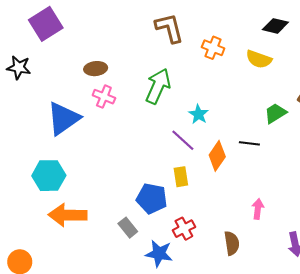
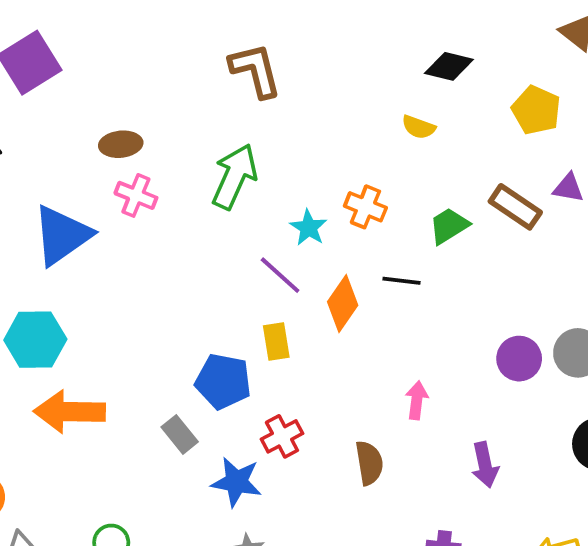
orange cross: (213, 48) -> (365, 207), moved
yellow semicircle: (259, 59) -> (419, 127), size x0.7

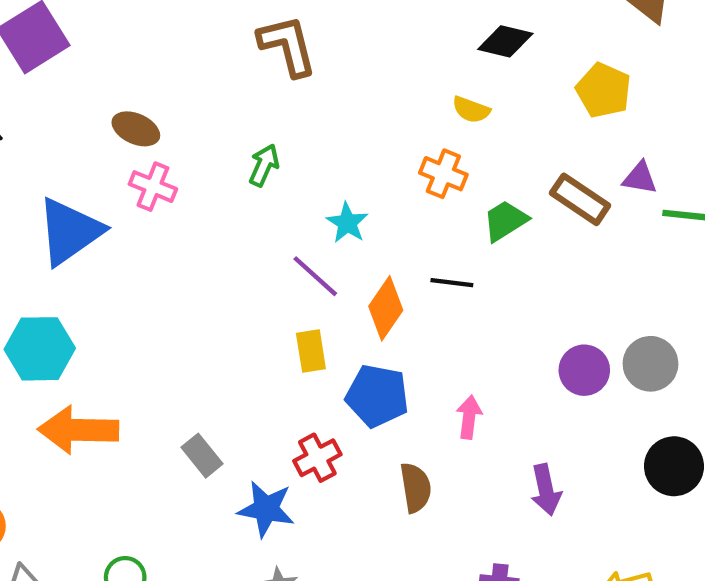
brown ellipse: (121, 144) -> (136, 129), turned 30
green arrow: (235, 176) -> (264, 165), size x0.6
orange cross: (365, 207) -> (443, 174), moved
blue pentagon: (223, 381) -> (377, 396), moved

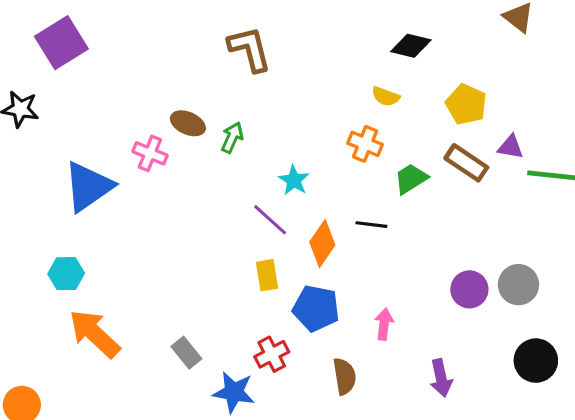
yellow pentagon: (604, 90) -> (466, 104), moved
brown ellipse: (136, 129) -> (188, 123), moved
cyan hexagon: (40, 349) -> (66, 274), size x0.7
orange arrow: (78, 430) -> (95, 334), turned 42

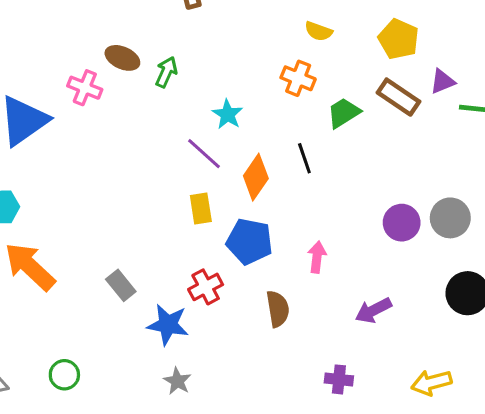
purple triangle: (511, 147) -> (442, 81), turned -32
black line: (371, 225) -> (304, 158), turned 64
purple arrow: (441, 378) -> (373, 310), turned 75

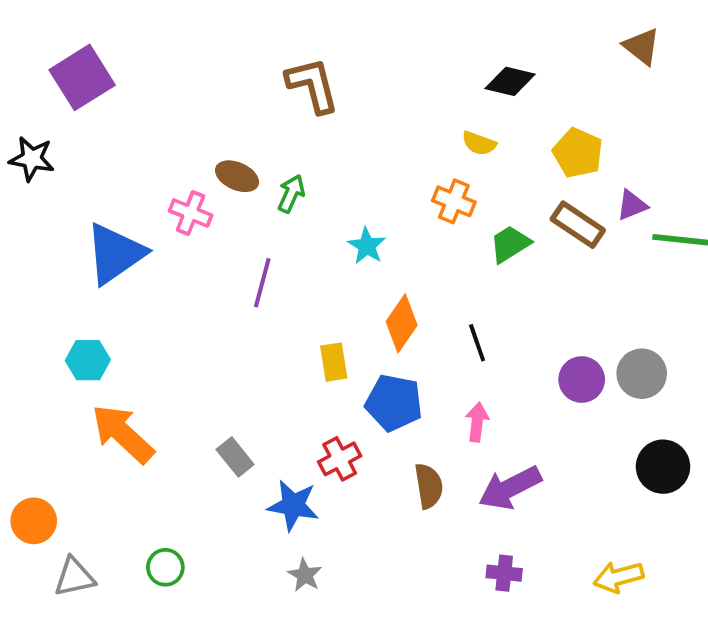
purple line: (204, 154) -> (262, 283), moved, turned 63
black line: (304, 158) -> (477, 343), moved
purple arrow: (373, 310) -> (510, 488), moved, size x1.4

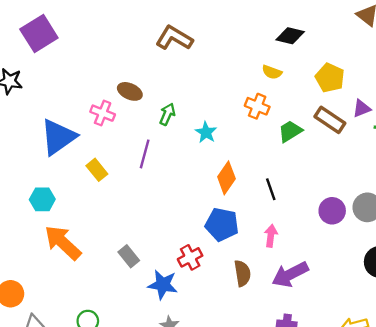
brown L-shape: (313, 85) -> (174, 38), turned -45
green arrow: (291, 194) -> (167, 114), moved
yellow rectangle: (334, 362) -> (97, 170), moved, turned -30

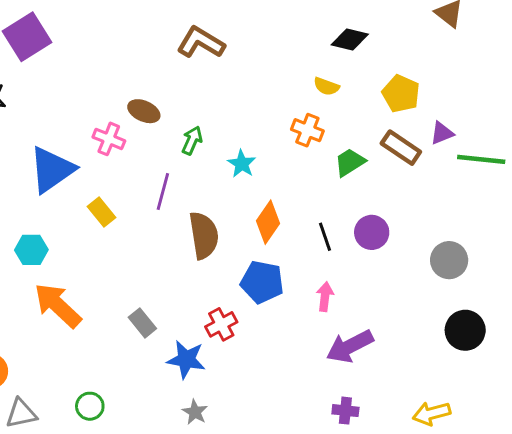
purple circle: (332, 211) -> (372, 232), moved
brown semicircle: (242, 273) -> (204, 235), moved, size x1.4

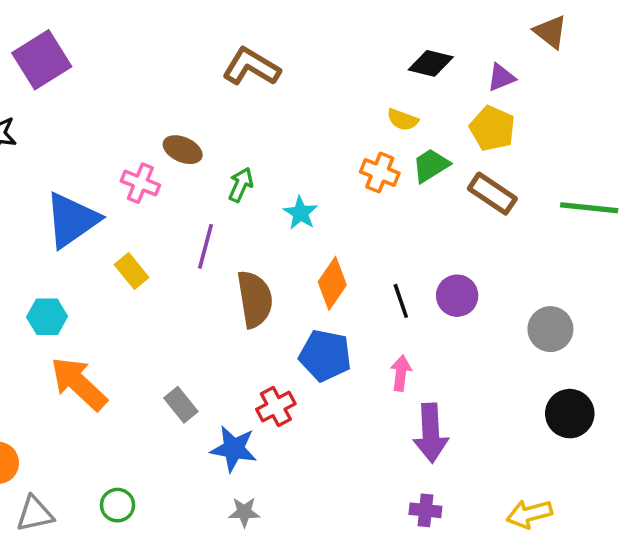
purple triangle: (442, 133) -> (501, 77), moved
green trapezoid: (350, 162) -> (431, 165), moved
purple arrow: (350, 346) -> (431, 433), turned -66
gray star: (195, 412) -> (244, 512), turned -30

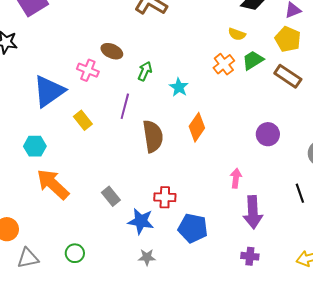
orange cross: (380, 172) -> (224, 64), turned 30
black line: (401, 301) -> (300, 193), moved
blue pentagon: (325, 355) -> (193, 228), moved
red cross: (276, 407) -> (165, 197), turned 30

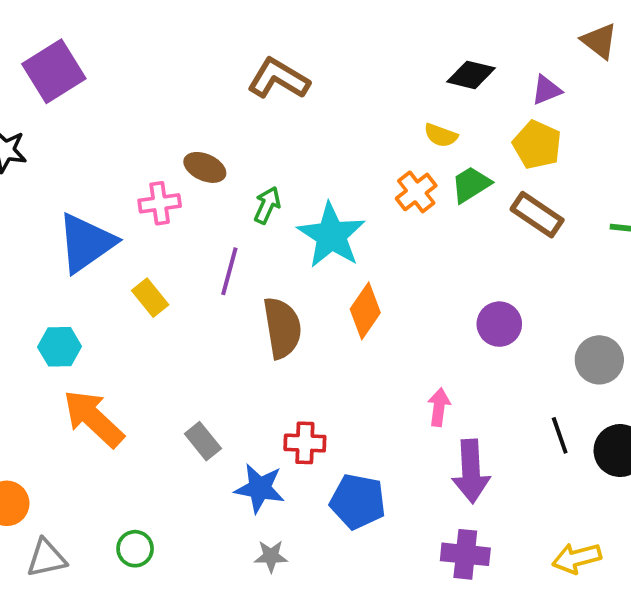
pink cross: (88, 70) -> (160, 203), turned -30
cyan star: (179, 87) -> (331, 235), size x1.8
purple cross: (250, 256) -> (465, 554), size x1.4

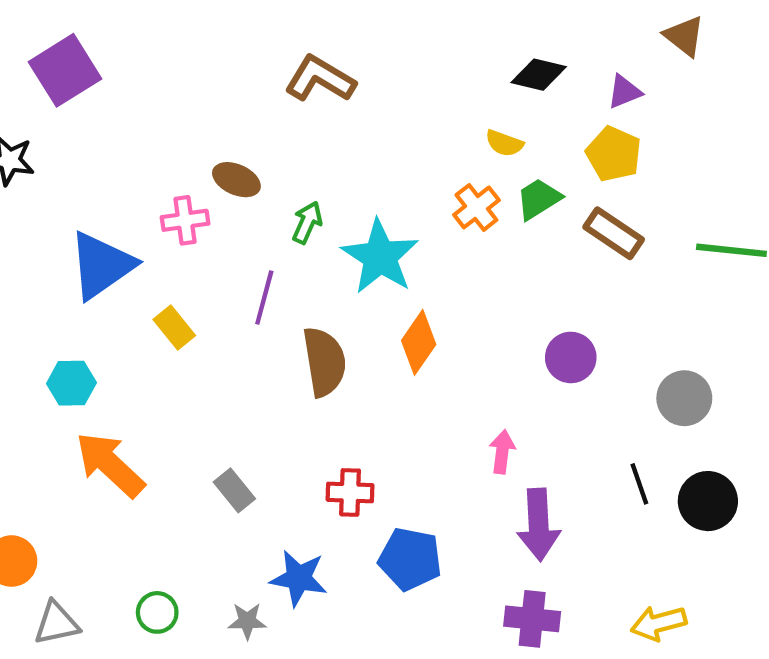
blue star: (260, 488) -> (299, 578), moved
gray star: (271, 556) -> (247, 621), moved

